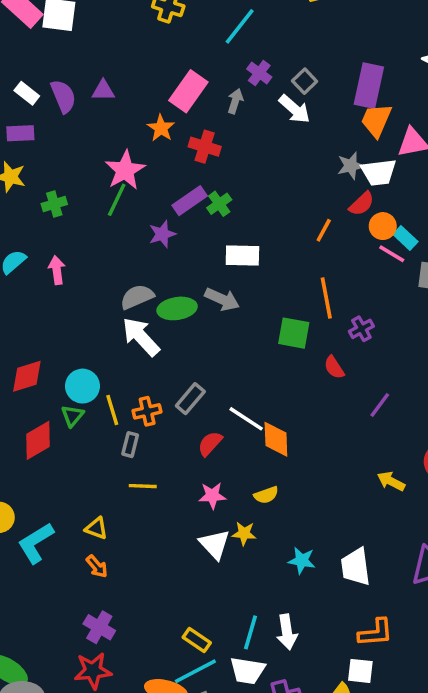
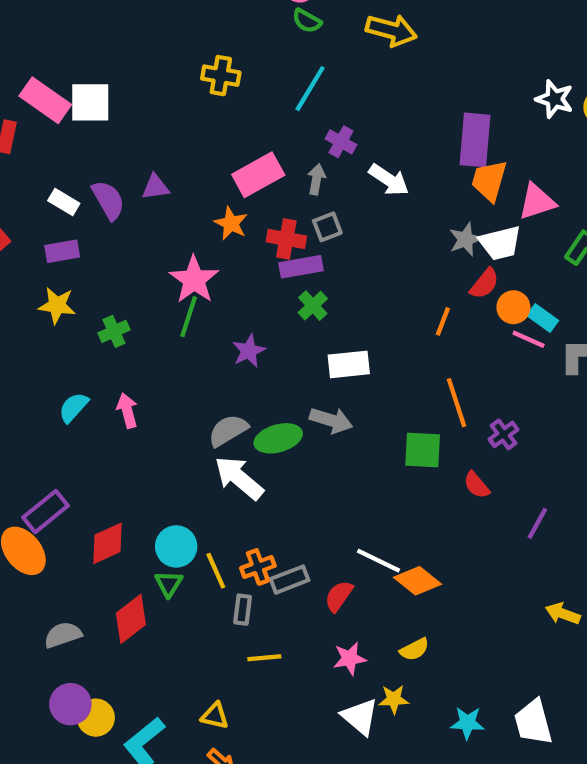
gray square: (305, 81) -> (327, 227), moved, turned 30
pink rectangle: (188, 91) -> (258, 175), turned 33
purple rectangle: (190, 201) -> (301, 267), moved, turned 32
gray rectangle: (190, 399) -> (290, 580), moved, turned 36
orange diamond: (276, 439) -> (418, 581), turned -42

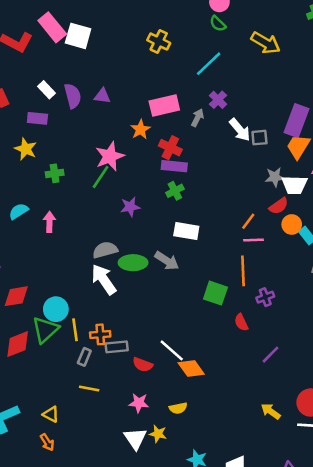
gray square: (327, 227) -> (259, 138), moved
pink line: (529, 339) -> (253, 240), moved, turned -42
green triangle: (169, 584) -> (45, 330), size x1.6
red semicircle: (339, 596) -> (143, 365), turned -120

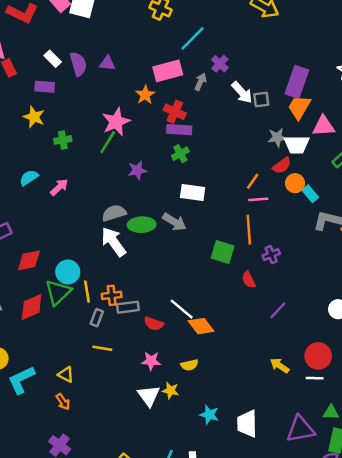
cyan line: (209, 64) -> (192, 38), moved
pink arrow: (49, 222) -> (59, 187), turned 48

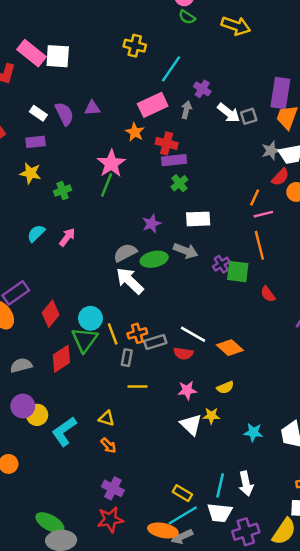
purple star: (137, 170) -> (152, 224), moved
purple cross: (271, 255) -> (221, 264), moved
red diamond: (29, 260) -> (51, 314), turned -30
white line: (182, 309) -> (193, 334), moved

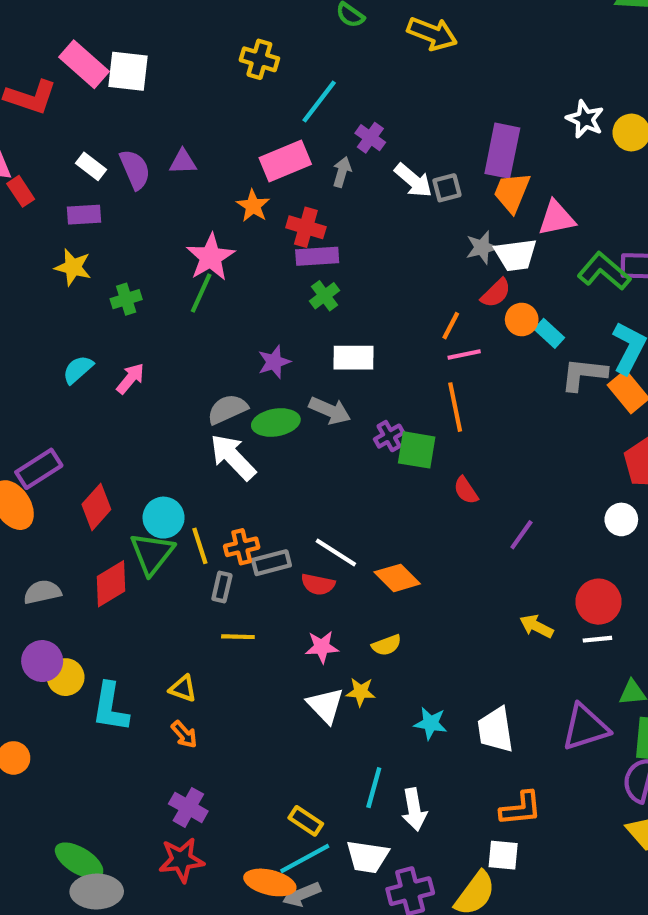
cyan L-shape: (64, 431) -> (110, 707), turned -48
cyan line: (220, 485) -> (374, 788), moved

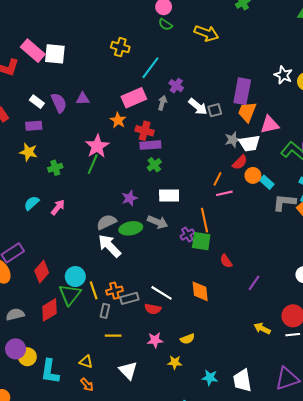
orange line: (455, 407) -> (205, 220), moved
orange diamond: (397, 578) -> (200, 291), moved, turned 40
white triangle: (326, 705) -> (128, 370), moved

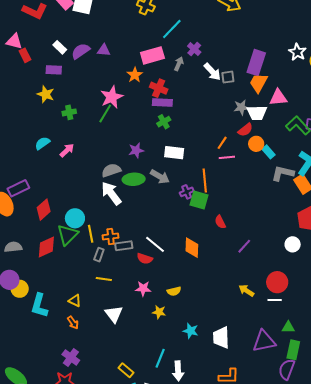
purple semicircle: (59, 103) -> (81, 51), turned -108

